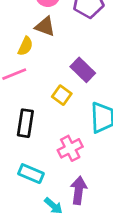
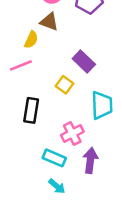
cyan rectangle: (31, 174) -> (54, 158), moved
purple arrow: (79, 190) -> (90, 161), moved

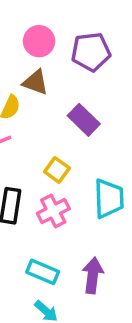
purple rectangle: (84, 62) -> (84, 120), moved
pink cross: (72, 134) -> (53, 211), moved

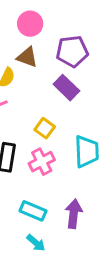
purple pentagon: (91, 52) -> (72, 51), moved

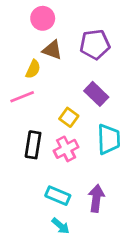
pink circle: (30, 24) -> (43, 18), moved
purple rectangle: (66, 88) -> (96, 94), moved

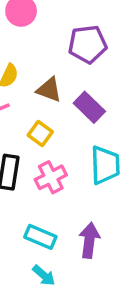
brown triangle: (52, 50) -> (49, 90), moved
yellow square: (69, 117) -> (40, 134), moved

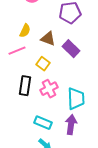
cyan trapezoid: (105, 165) -> (76, 99), moved

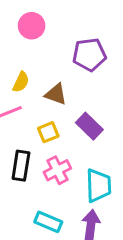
purple rectangle: (71, 49) -> (89, 126), moved
yellow square: (43, 64) -> (48, 132), turned 32

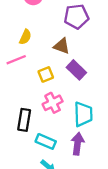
brown triangle: (56, 94) -> (62, 46), moved
black rectangle: (21, 166) -> (24, 120), moved

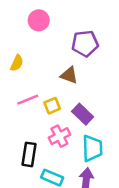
yellow semicircle: (25, 37) -> (17, 63), moved
pink line: (16, 60) -> (28, 100), moved
purple rectangle: (76, 70) -> (83, 114), moved

